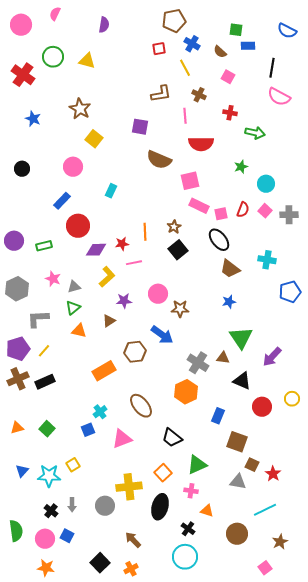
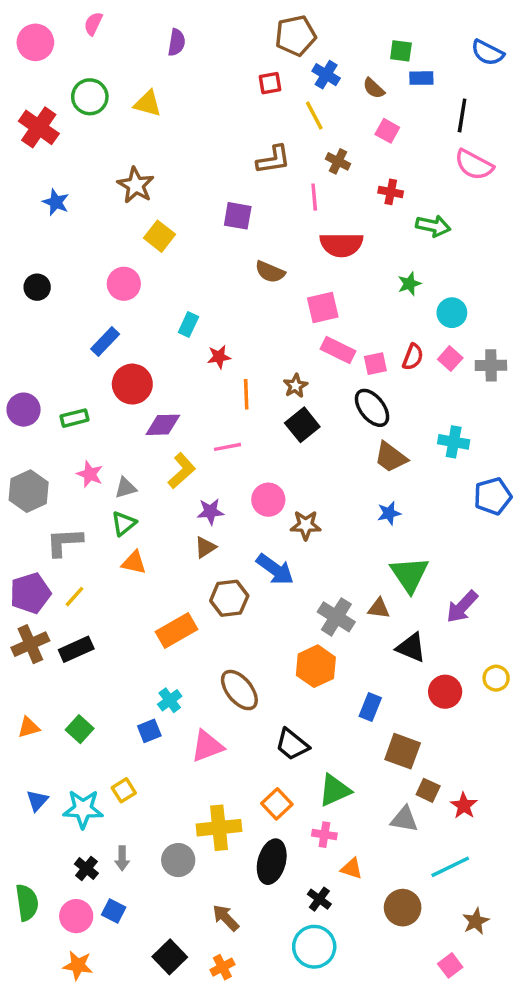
brown semicircle: (159, 160) -> (270, 272), size x0.7
red star: (122, 244) -> (219, 357), moved
brown triangle: (109, 321) -> (205, 547), moved

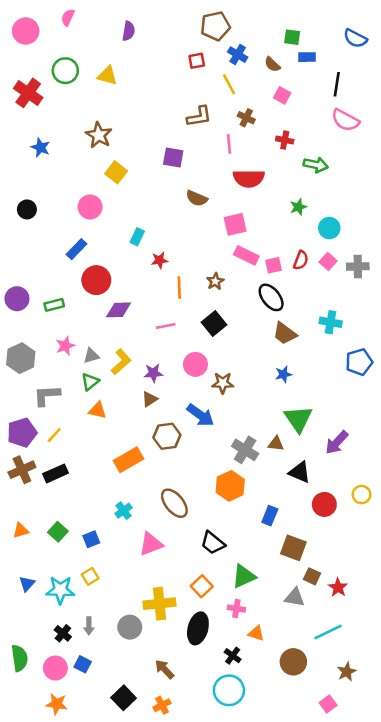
black square: (302, 425) -> (214, 323), moved
yellow L-shape: (182, 471) -> (121, 362), moved
pink star: (90, 474) -> (65, 346), turned 30
blue square: (149, 731) -> (91, 539), moved

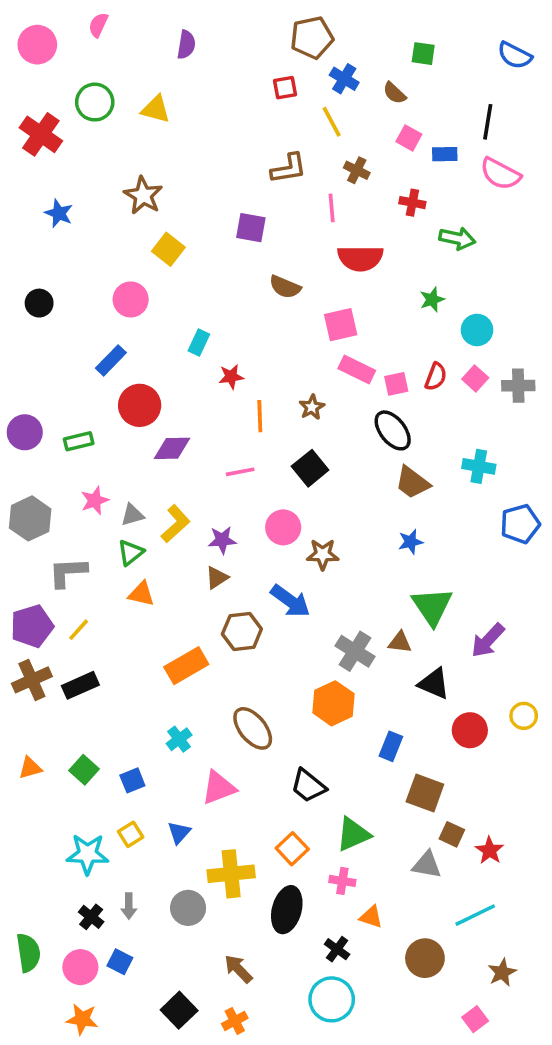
blue rectangle: (307, 57) -> (445, 154), moved
blue triangle: (27, 584) -> (179, 832), moved

